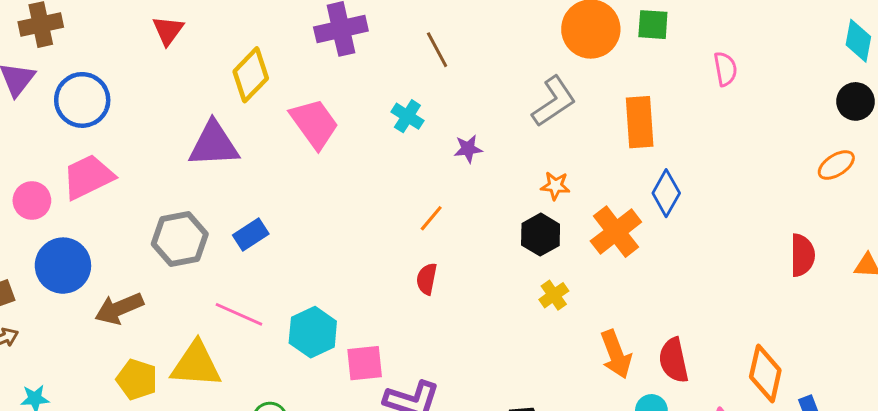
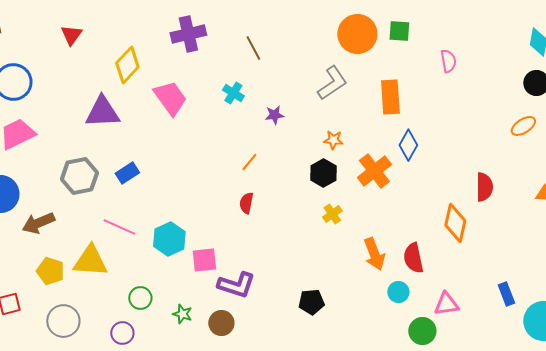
red semicircle: (802, 255) -> (484, 187), moved
orange diamond: (765, 373) -> (455, 223), moved

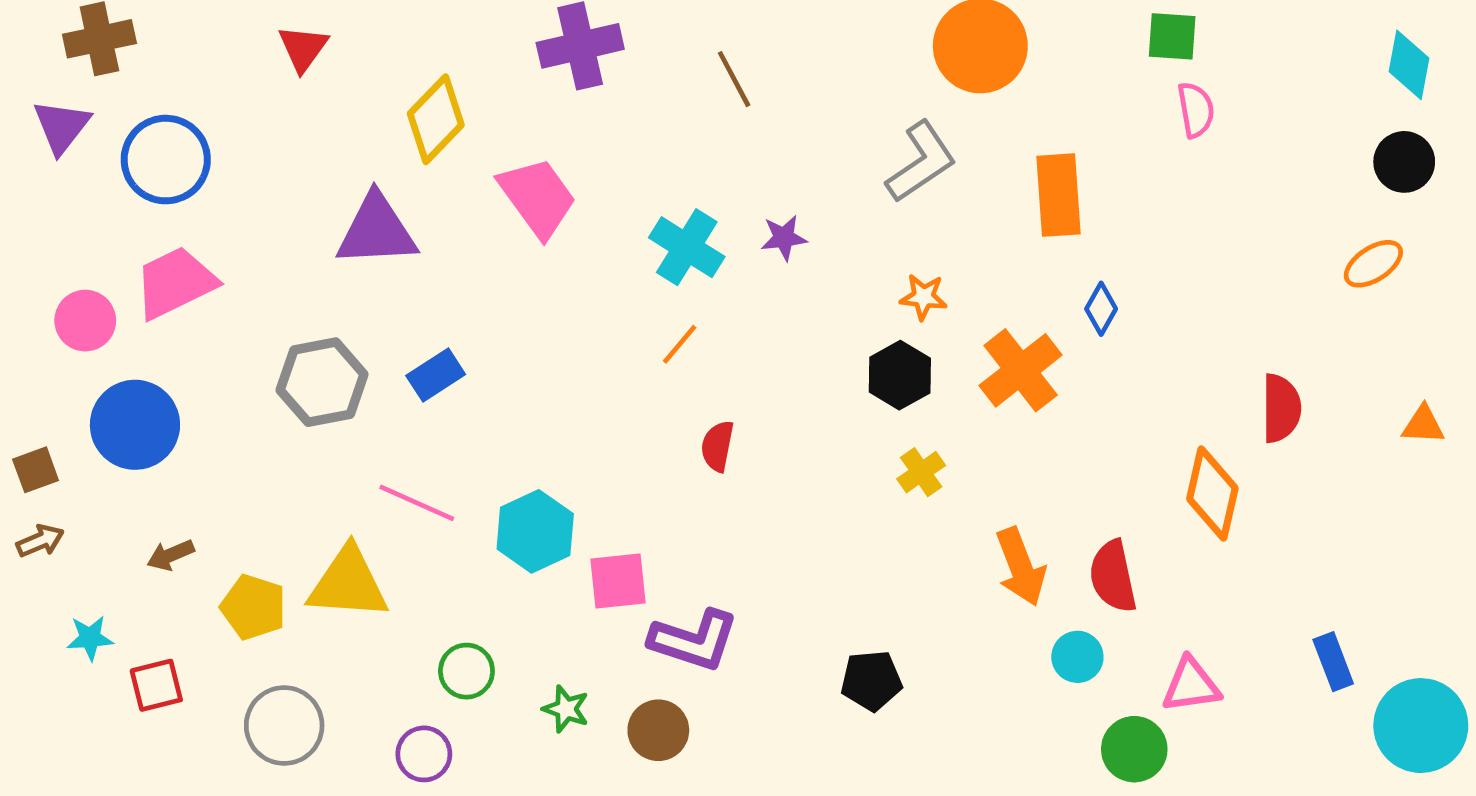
green square: (399, 31) -> (1172, 36), moved
cyan cross: (233, 93) -> (687, 247), moved, size x1.4
blue diamond: (408, 145) -> (1101, 309), size x0.7
orange line: (249, 162) -> (680, 344), moved
brown arrow: (38, 223) -> (170, 555), moved, size x0.6

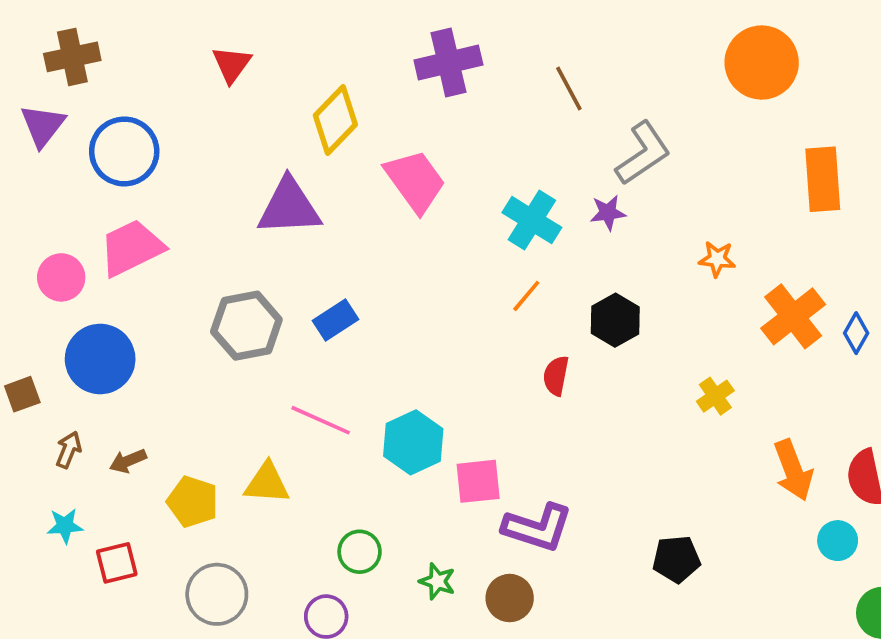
gray L-shape: (921, 162) -> (643, 153), moved
blue diamond: (1101, 309) -> (856, 333), moved
black hexagon: (900, 375) -> (615, 320), moved
brown arrow: (40, 541) -> (69, 450), moved, turned -45
yellow triangle: (348, 583) -> (267, 483), size x0.7

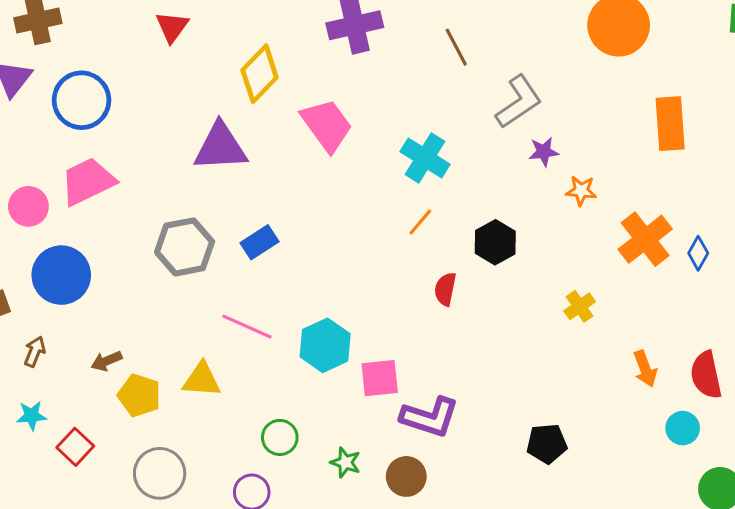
purple star: (608, 213) -> (544, 152), moved
brown arrow: (128, 461) -> (106, 361), moved
orange arrow: (793, 470) -> (645, 369), size x0.7
red square: (117, 563) -> (75, 447), turned -33

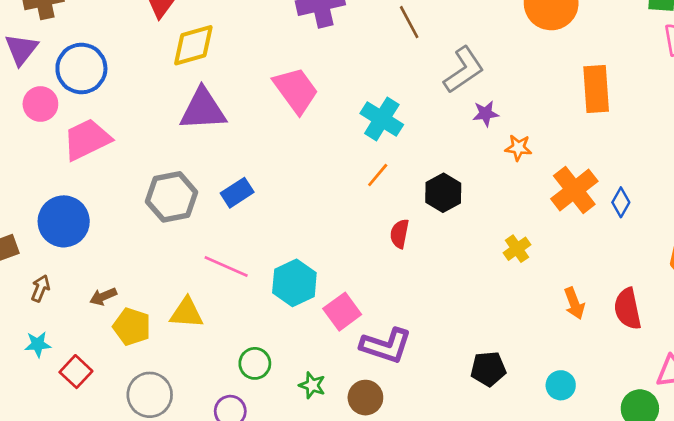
yellow diamond: (260, 74) -> (193, 45), moved, turned 30
pink circle: (28, 206) -> (40, 104), moved
pink square: (380, 378) -> (342, 312), turned -30
cyan circle: (683, 428) -> (561, 385), moved

